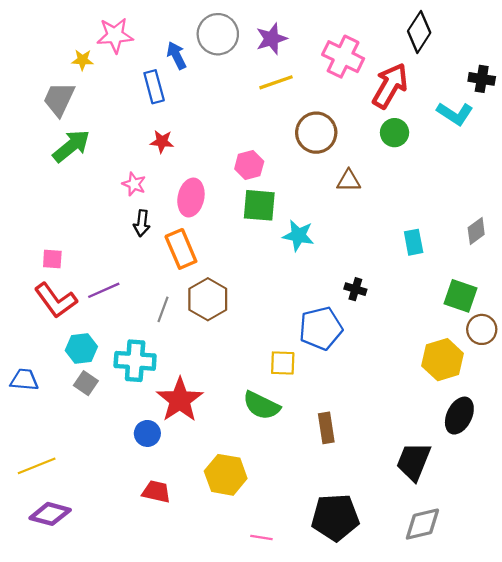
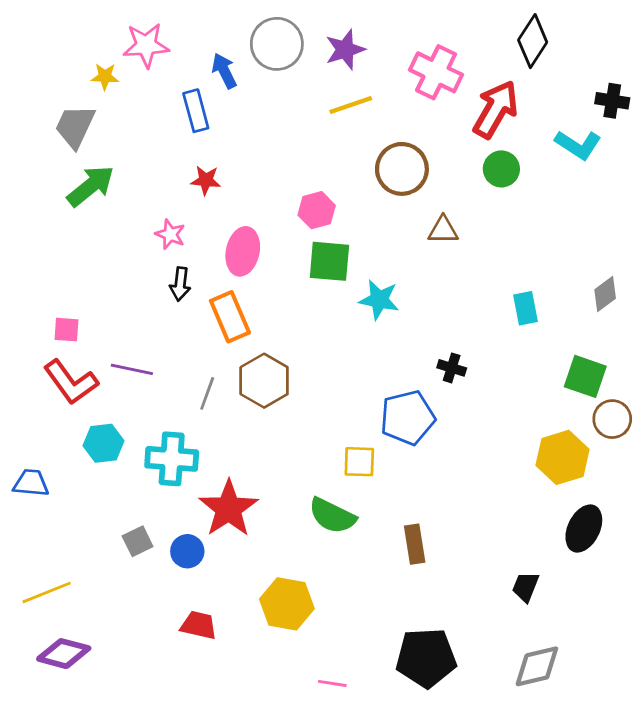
purple line: (104, 290) -> (132, 369), turned 36
gray square: (86, 383) -> (138, 541), moved, turned 30
black trapezoid: (414, 461) -> (526, 587), size x0.6

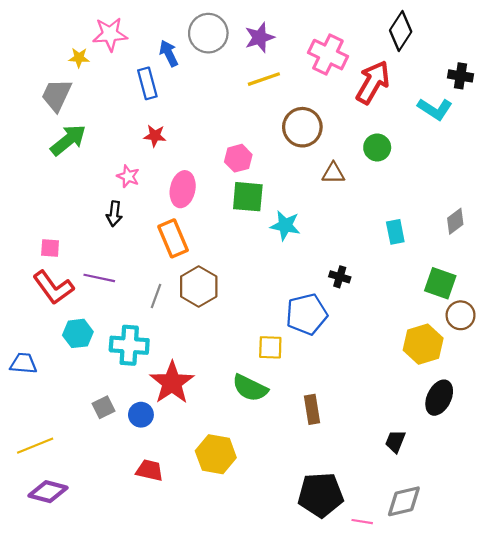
green circle: (501, 169) -> (377, 147), moved
black arrow: (180, 284) -> (114, 214), moved
pink line: (332, 683) -> (362, 522), moved

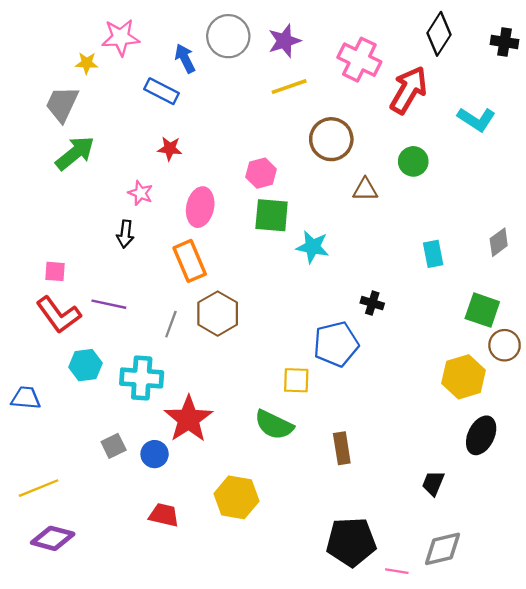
black cross: (461, 76) -> (505, 42), moved
blue rectangle: (147, 83) -> (162, 91), turned -48

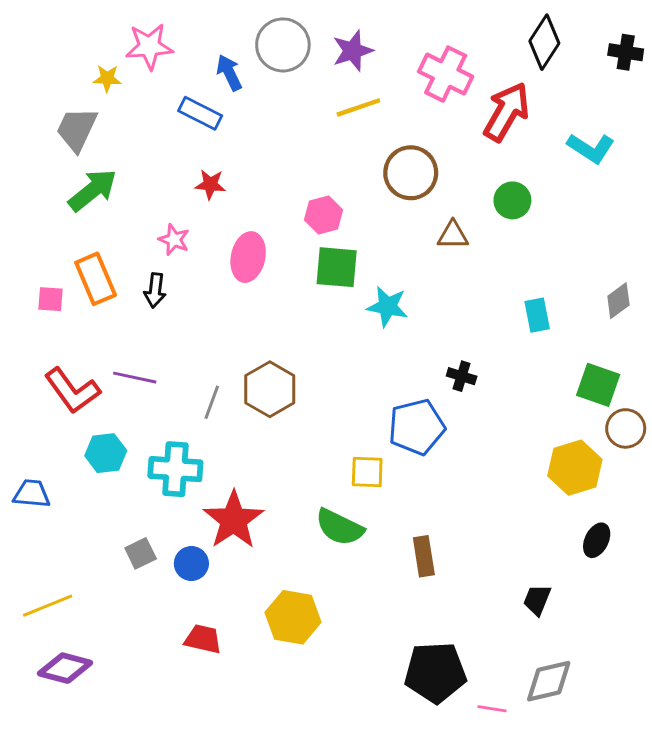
orange rectangle: (190, 261) -> (96, 279), moved
pink square: (55, 271) -> (51, 299), moved
black ellipse: (481, 435) -> (597, 540), size x0.7

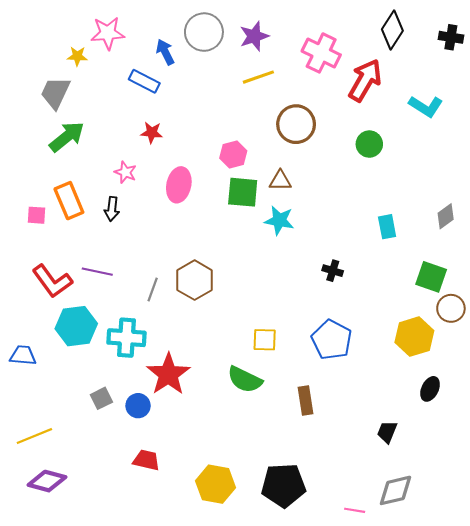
brown triangle: (453, 235) -> (280, 181), moved
blue pentagon: (417, 427) -> (332, 340), moved, turned -30
cyan hexagon: (106, 453) -> (76, 326), size x1.4
yellow hexagon: (293, 617) -> (215, 484), moved
black pentagon: (435, 672) -> (283, 485), moved

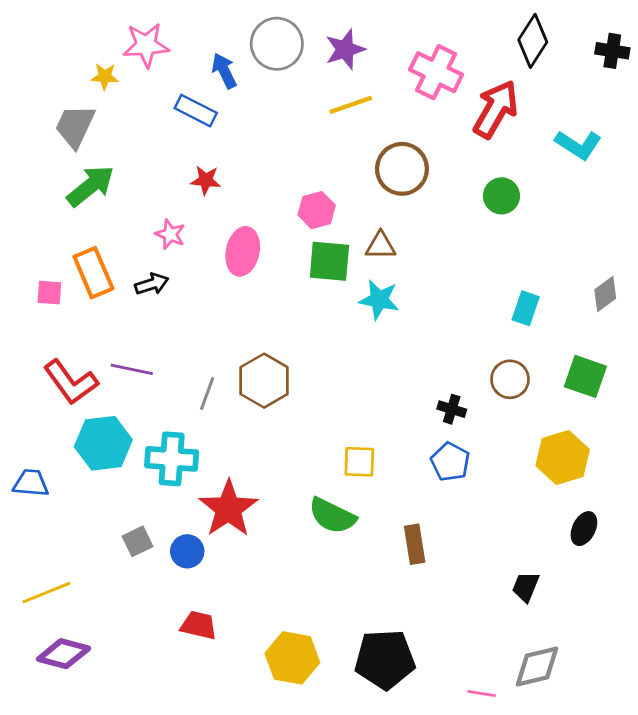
black arrow: (112, 209) -> (152, 284), turned -115
cyan rectangle: (387, 227) -> (526, 308), turned 30
black cross: (333, 271) -> (452, 409), moved
brown circle: (451, 308) -> (510, 379), moved
blue pentagon: (332, 340) -> (450, 462), size x0.7

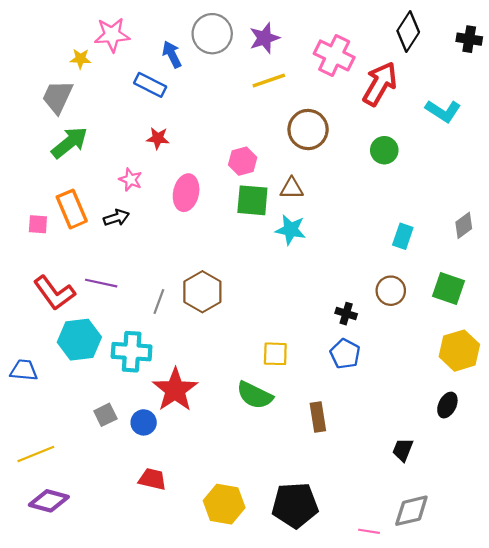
yellow hexagon: (563, 457) -> (459, 351), moved

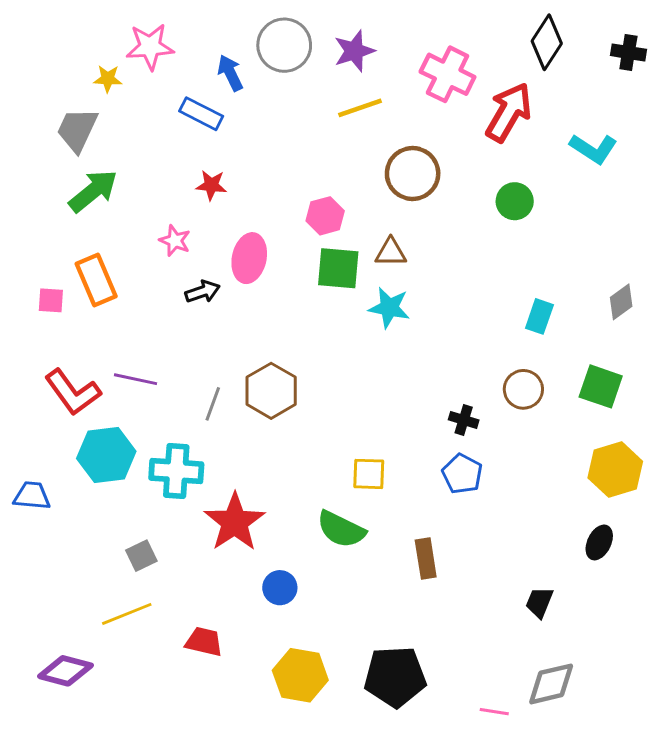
black arrow: (116, 218) -> (203, 292), moved
blue circle: (144, 422) -> (280, 588), moved
yellow line: (36, 454) -> (127, 614), moved

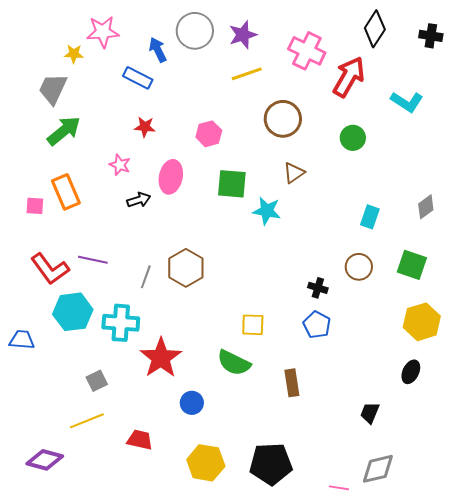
pink hexagon: (325, 216) -> (209, 134), moved
brown triangle: (391, 252) -> (294, 173), moved, turned -35

